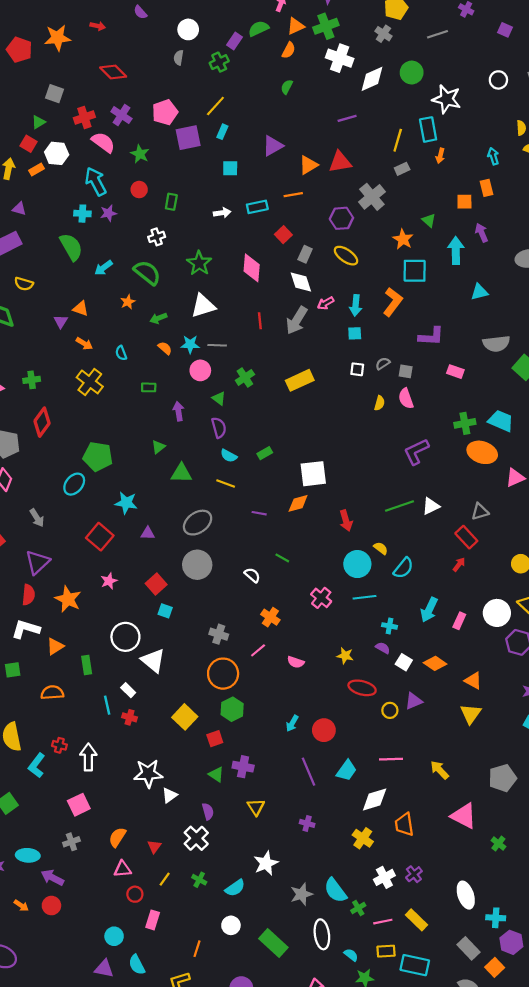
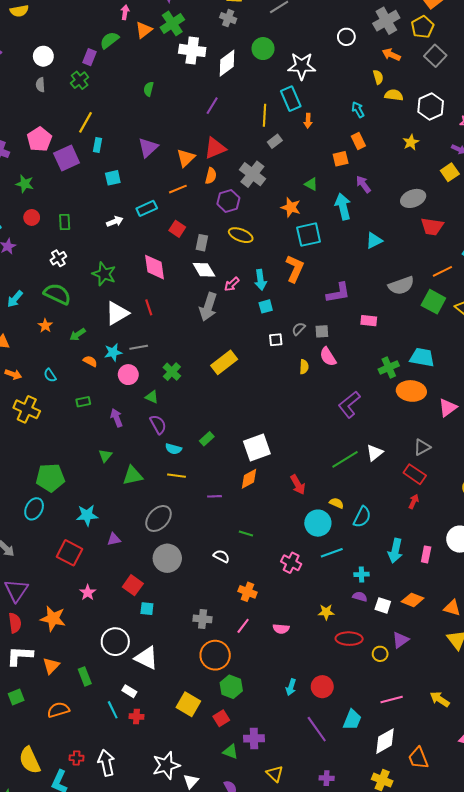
orange semicircle: (289, 50) -> (211, 176), moved
purple line: (347, 118) -> (212, 106), turned -30
red line: (260, 321) -> (149, 307), moved

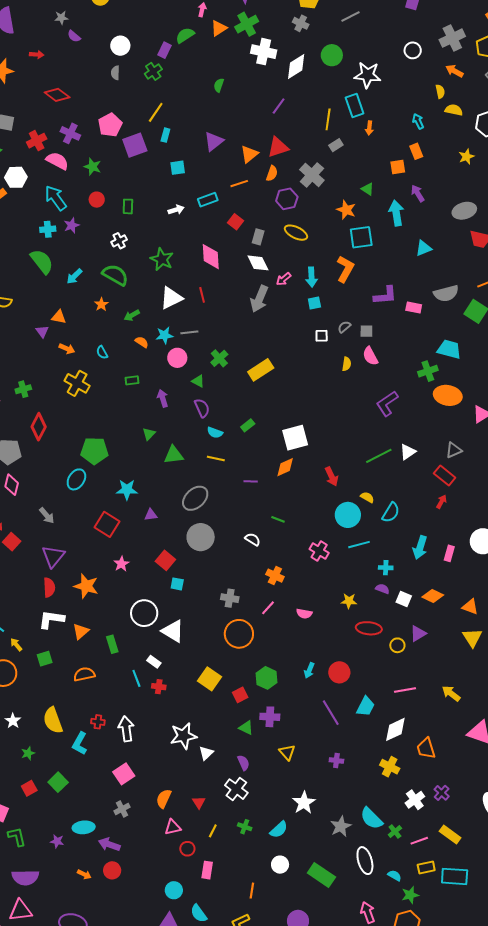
pink rectangle: (369, 321) -> (414, 308), moved
cyan trapezoid: (422, 357) -> (449, 349), moved
yellow rectangle: (224, 362) -> (261, 370), moved
green hexagon: (231, 687) -> (266, 678), moved

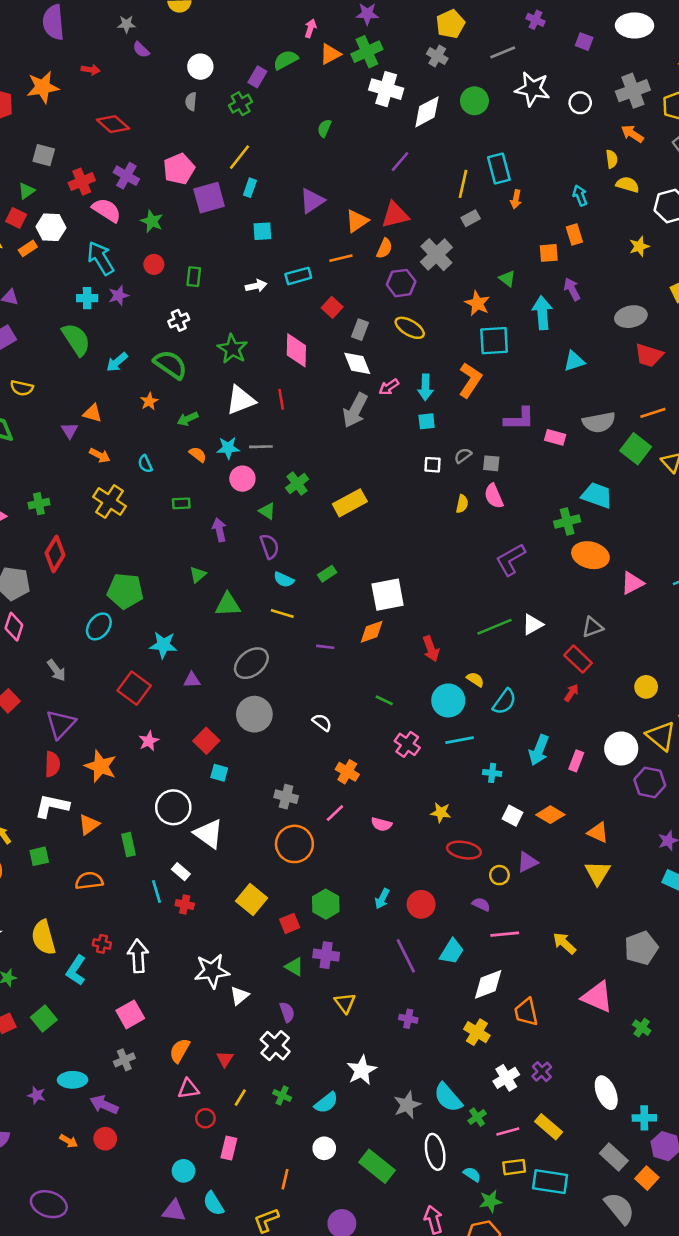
white star: (368, 75) -> (532, 89), moved
green line: (278, 519) -> (384, 700), moved
purple semicircle: (382, 589) -> (481, 904), moved

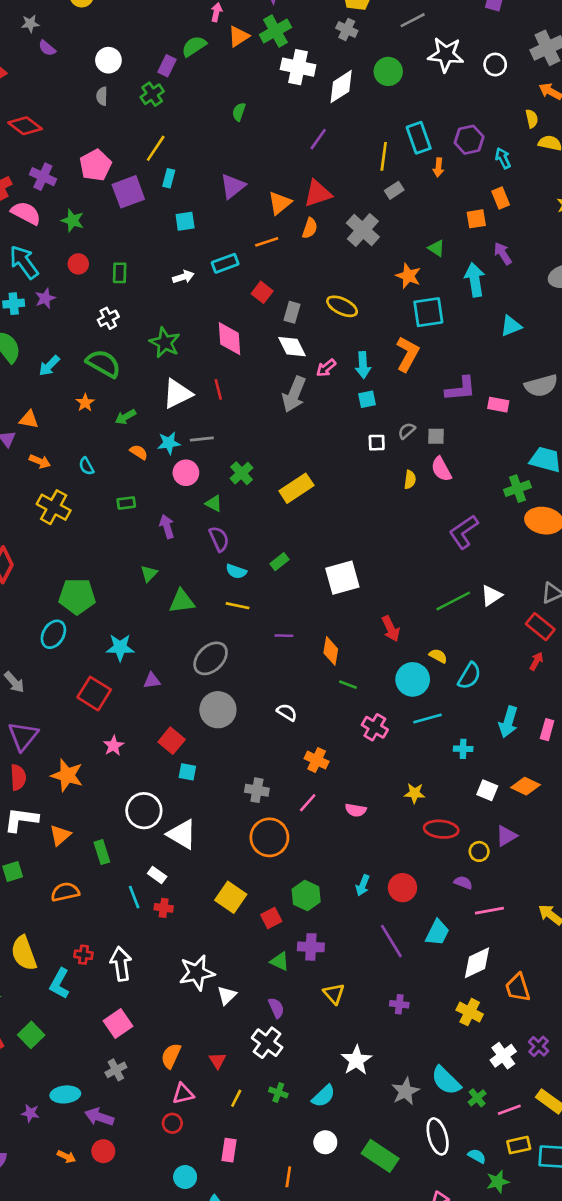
purple hexagon: (401, 283) -> (469, 140), moved
orange diamond: (372, 632) -> (331, 651), moved, turned -56
red circle: (205, 1118) -> (172, 1123), moved

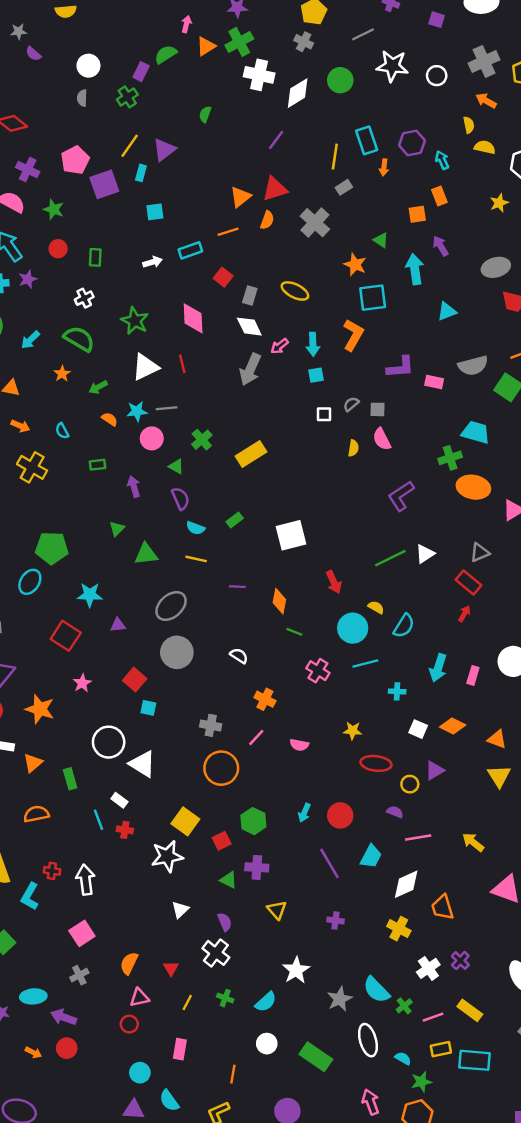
purple triangle: (233, 186) -> (164, 150), moved
white star: (197, 973) -> (167, 856), moved

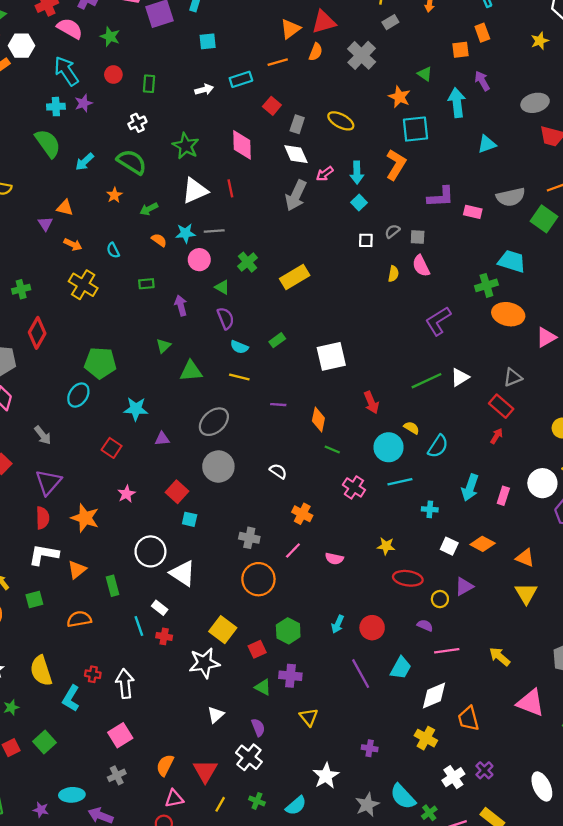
cyan square: (316, 375) -> (359, 202), turned -35
red square: (66, 636) -> (112, 448), size x0.7
purple cross: (335, 920) -> (370, 748), moved
red triangle: (171, 968) -> (205, 771), size x1.6

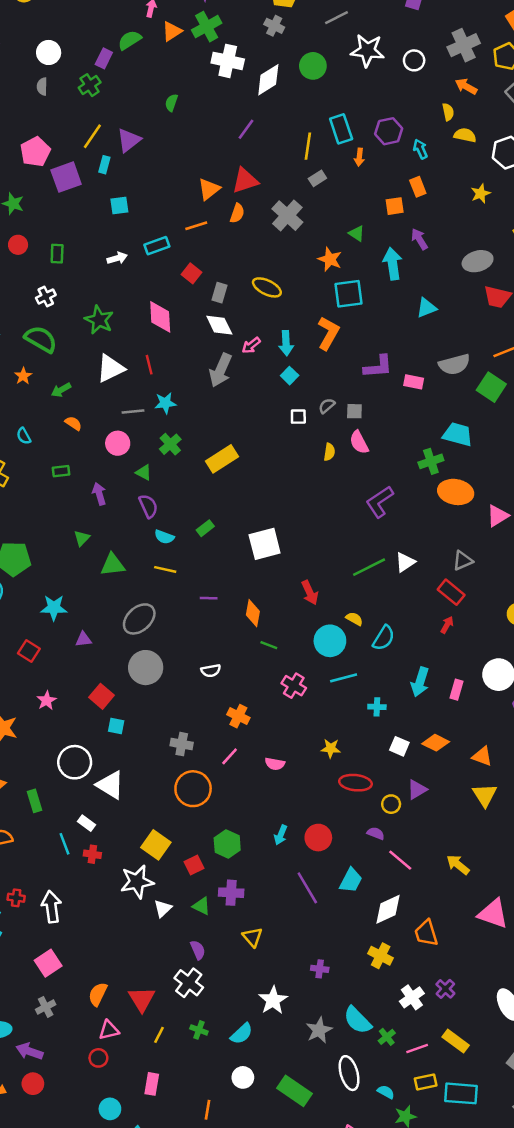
cyan star: (186, 233) -> (165, 403), moved
white semicircle: (278, 471) -> (211, 671), turned 138
pink line: (447, 651) -> (400, 860), turned 50
white triangle: (216, 715) -> (163, 908), moved

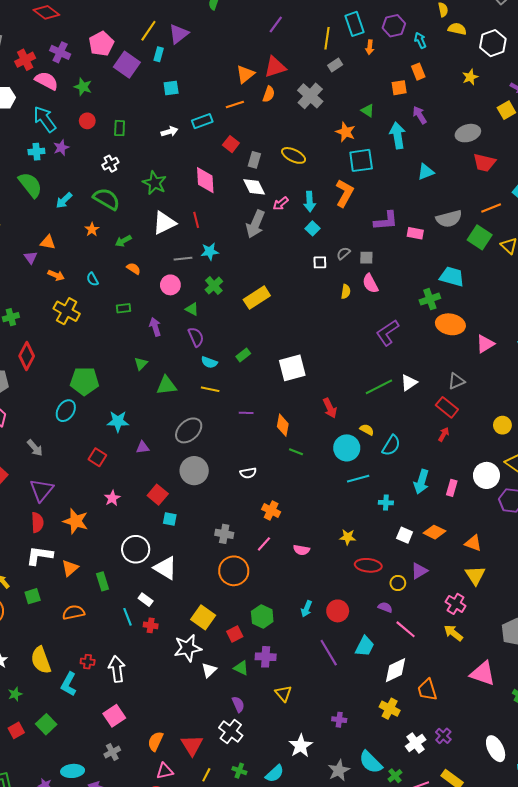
purple square: (66, 177) -> (127, 65), turned -35
pink cross: (294, 686) -> (456, 604), moved

